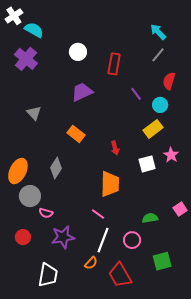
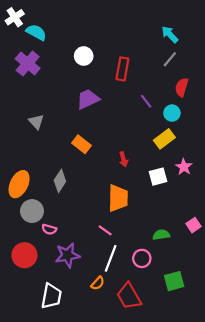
red circle: (23, 237) -> (24, 255), size x1.5

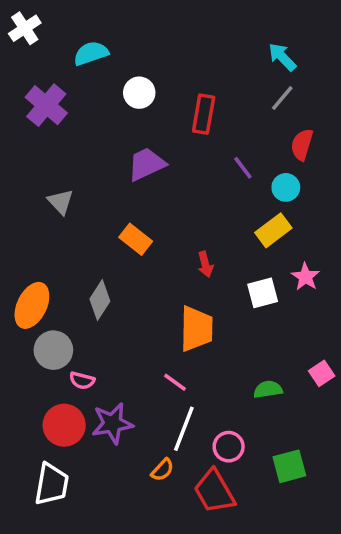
cyan semicircle: (36, 32) -> (91, 53), moved, turned -48
red circle: (24, 255) -> (64, 425), moved
pink circle: (142, 258) -> (229, 447), moved
white trapezoid: (51, 296) -> (52, 484), moved

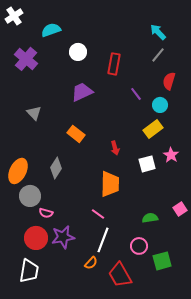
pink circle: (229, 447) -> (139, 246), moved

